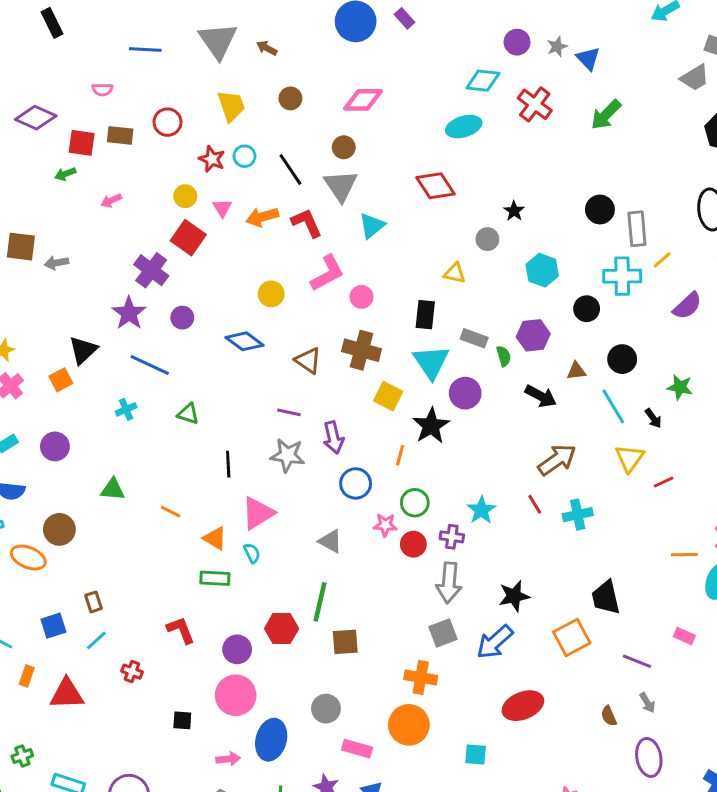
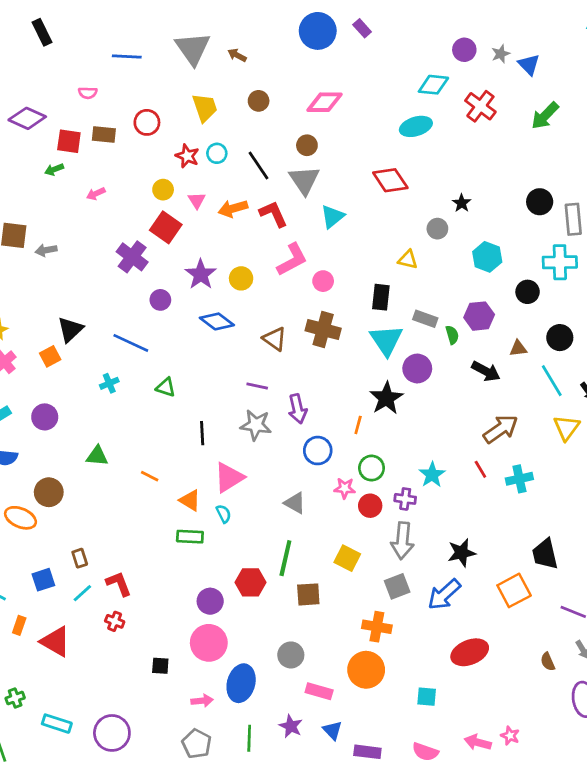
purple star: (129, 313) -> (201, 274), moved
yellow square: (388, 396) -> (347, 558), moved
red L-shape: (181, 630) -> (119, 584), moved
red triangle: (67, 694) -> (55, 642), turned 32

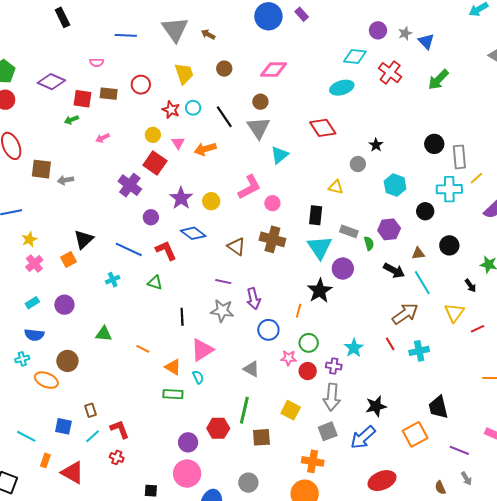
red L-shape: (273, 214) -> (166, 250), moved
cyan line: (552, 381) -> (422, 283), moved
blue square: (43, 580) -> (63, 426), turned 30

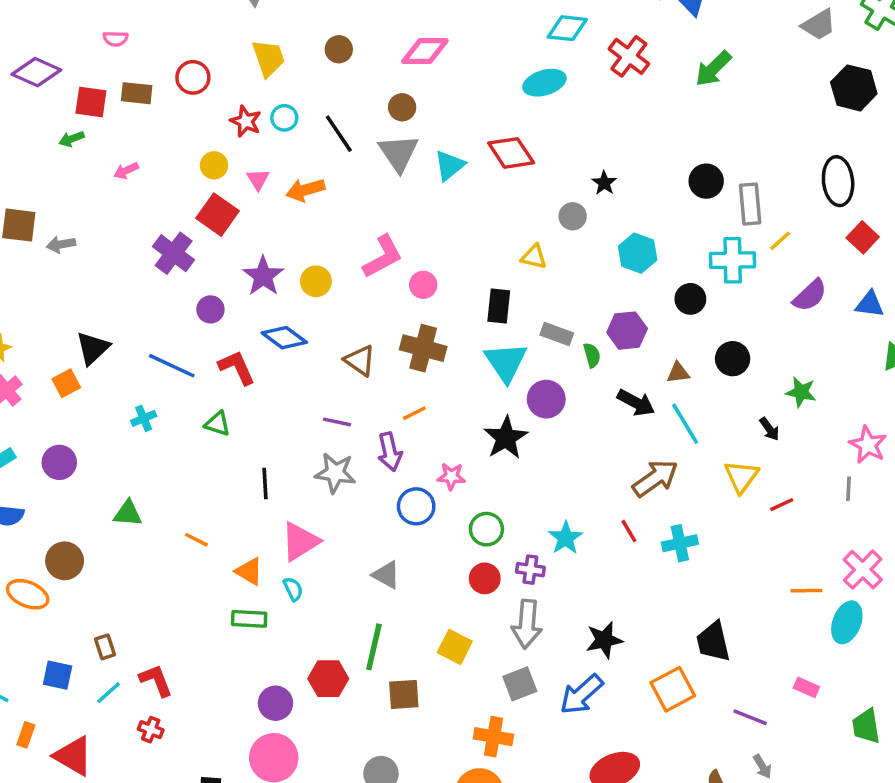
cyan triangle: (280, 155) -> (450, 165), moved
orange line: (299, 311) -> (414, 413), moved, turned 48
pink star: (289, 358) -> (451, 476), moved

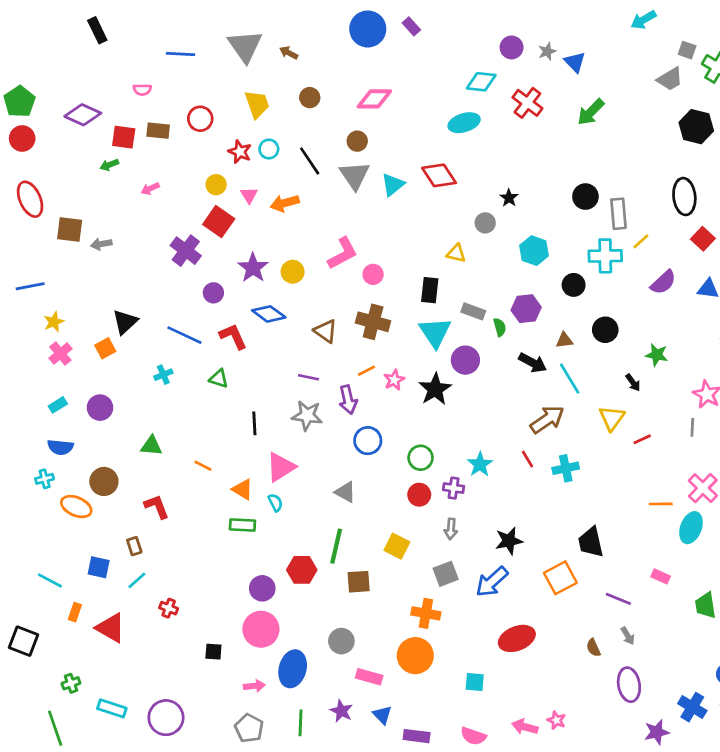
pink star: (451, 476) -> (394, 380), moved, turned -30
gray arrow: (527, 624) -> (451, 529), size x0.6
red L-shape: (156, 680) -> (157, 507), moved

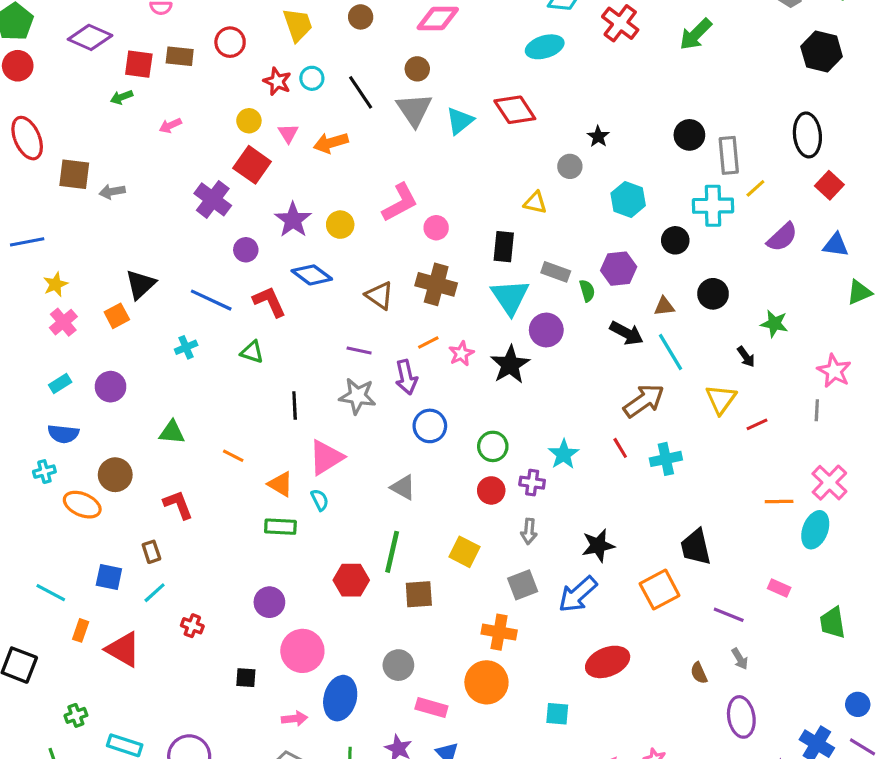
purple circle: (262, 588) -> (269, 602), moved

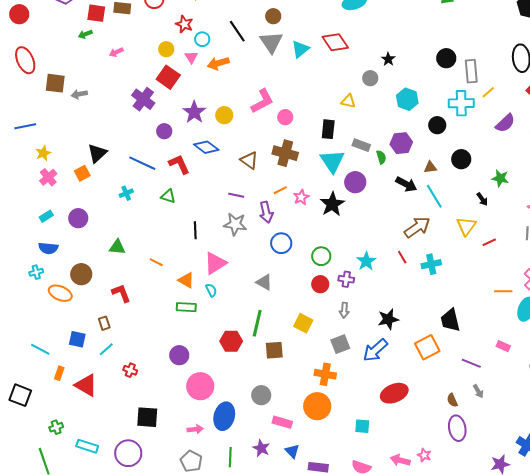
cyan circle: (312, 78) -> (202, 39), moved
black square: (246, 678) -> (147, 417), moved, size x1.6
purple ellipse: (741, 717) -> (457, 428), moved

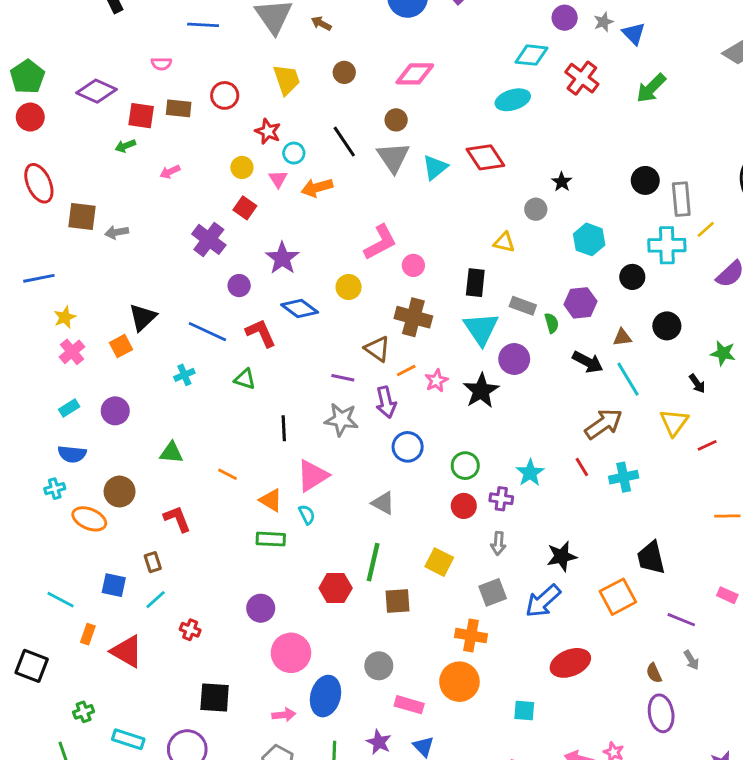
red square: (168, 77) -> (245, 208), size x0.7
yellow circle: (224, 115) -> (349, 287), moved
brown triangle: (249, 160) -> (377, 349), moved

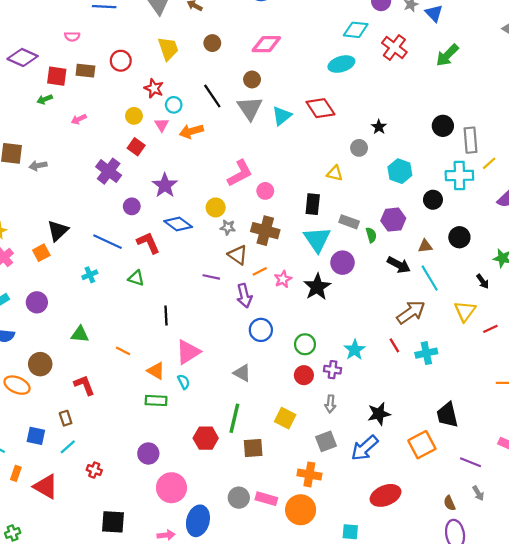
gray star: (341, 420) -> (228, 227), moved, size x0.6
pink rectangle: (409, 705) -> (266, 499), moved

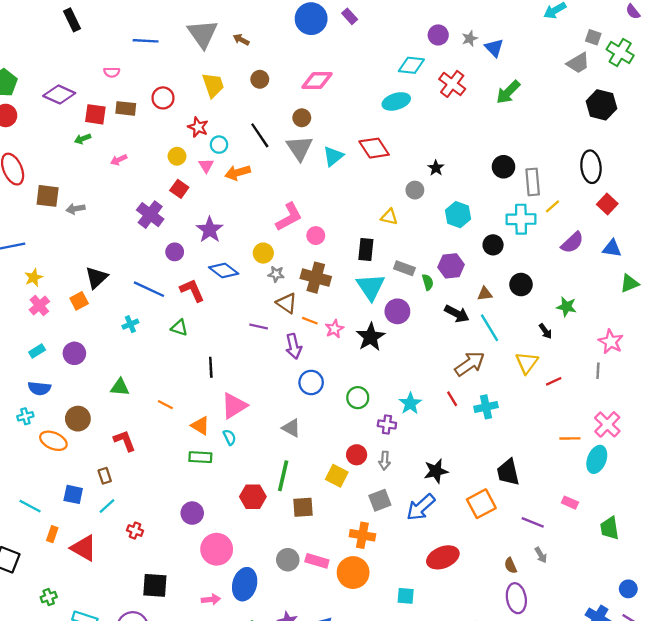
orange line: (260, 271) -> (310, 321), turned 48
red circle: (304, 375) -> (357, 455), moved

